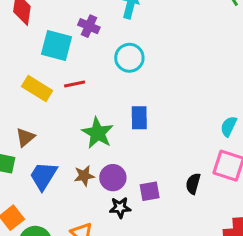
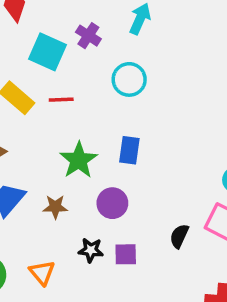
purple circle: (113, 178) -> (112, 203), moved
purple square: (150, 191) -> (126, 254), moved

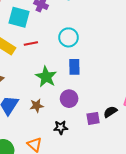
cyan circle: (129, 79) -> (68, 37), moved
black semicircle: (179, 236) -> (110, 112), turned 40
purple square: (126, 254) -> (93, 118), moved

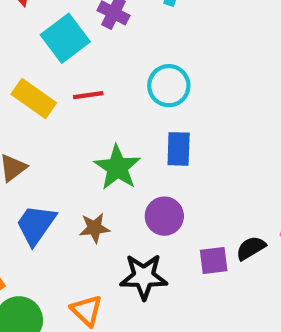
cyan square: (19, 17) -> (65, 38), turned 35
black star: (61, 127) -> (144, 277), size x1.5

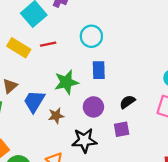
green star: (117, 167) -> (66, 82), turned 30
blue trapezoid: (36, 225) -> (34, 101), moved
black semicircle: (251, 248) -> (127, 102), moved

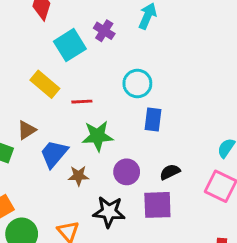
red line: (48, 44) -> (82, 102), moved
blue rectangle: (99, 70) -> (153, 119), moved
purple square: (122, 129) -> (157, 205), size x1.5

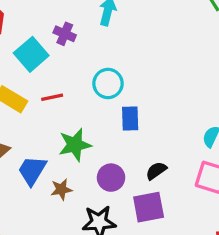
red line: (82, 102) -> (52, 97), moved

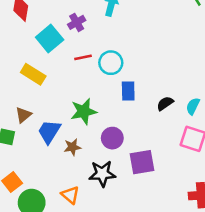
purple cross: (65, 34) -> (77, 22), turned 36
red line: (52, 97) -> (83, 57), moved
black semicircle: (156, 171) -> (165, 103), moved

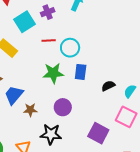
green star: (84, 111) -> (53, 73), moved
purple square: (142, 162) -> (98, 133), moved, turned 30

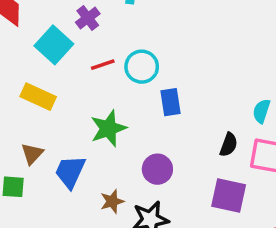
green star: (53, 73) -> (108, 128), moved
black semicircle: (108, 86) -> (229, 145), moved, turned 152
brown star: (30, 110) -> (112, 201), moved

